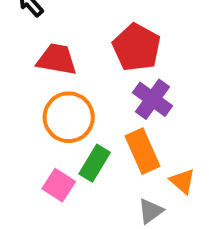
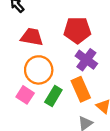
red pentagon: (137, 47) -> (77, 30), turned -30
pink square: (59, 185) -> (25, 95), moved

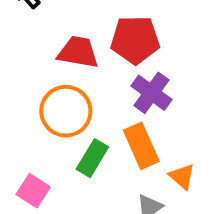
red trapezoid: (32, 37) -> (78, 52), moved
pink square: (25, 95) -> (33, 191), moved

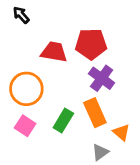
orange circle: (66, 111) -> (26, 89), moved
pink square: (33, 191) -> (25, 126), moved

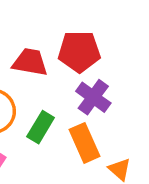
green rectangle: (63, 120) -> (41, 127), moved

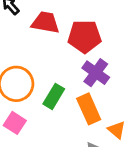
red trapezoid: (30, 62) -> (45, 22), moved

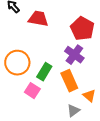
red pentagon: (85, 36) -> (82, 29), moved, turned 30
pink square: (15, 123) -> (32, 91), moved

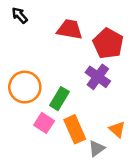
red trapezoid: (38, 19) -> (70, 29), moved
orange rectangle: (69, 81) -> (75, 129), moved

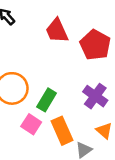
red trapezoid: (70, 29) -> (57, 31), turned -124
purple cross: (98, 77) -> (95, 96), moved

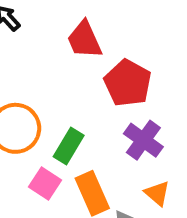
red pentagon: (95, 45) -> (128, 83), moved

